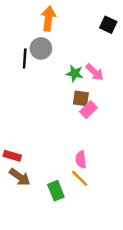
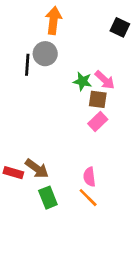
brown square: (81, 98) -> (98, 99), moved
brown arrow: (20, 177) -> (37, 169), moved
green rectangle: (56, 191) -> (48, 198), moved

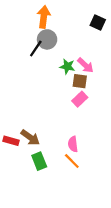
gray circle: (45, 54) -> (47, 39), moved
black line: (27, 65) -> (36, 48), moved, turned 30

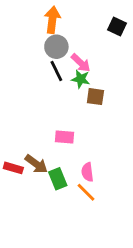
black line: (36, 48) -> (56, 71), moved, turned -60
pink arrow: (85, 65) -> (81, 63), moved
pink rectangle: (80, 99) -> (64, 137), moved, turned 49
green rectangle: (39, 161) -> (58, 179), moved

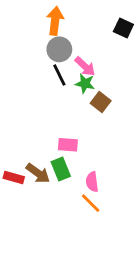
brown square: (95, 97) -> (101, 102), turned 30
green rectangle: (58, 179) -> (61, 169), moved

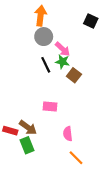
black line: (59, 75) -> (46, 65), moved
green rectangle: (61, 169) -> (27, 145), moved
orange line: (91, 203) -> (76, 158), moved

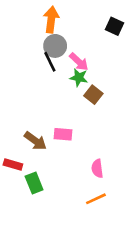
black line: (46, 65) -> (50, 62), moved
brown arrow: (28, 127) -> (35, 141), moved
pink semicircle: (68, 134) -> (97, 168), moved
orange line: (76, 158) -> (96, 199), turned -70

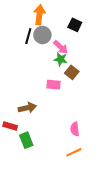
black square: (114, 26) -> (75, 25), moved
black line: (50, 62) -> (28, 36), moved, turned 42
pink rectangle: (63, 134) -> (54, 85), moved
brown arrow: (35, 141) -> (27, 108), turned -48

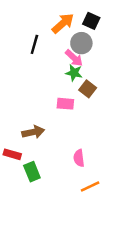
orange arrow: (39, 15) -> (63, 23), moved, turned 42
black square: (75, 25) -> (91, 21), moved
gray circle: (42, 35) -> (81, 43), moved
pink semicircle: (75, 129) -> (79, 158), moved

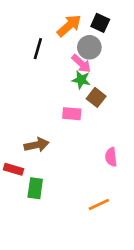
pink semicircle: (79, 158) -> (111, 157), moved
green rectangle: (32, 172) -> (35, 188), turned 30

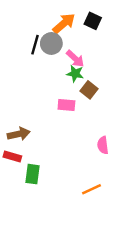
gray circle: (89, 47) -> (51, 43), moved
brown arrow: (37, 145) -> (19, 134), moved

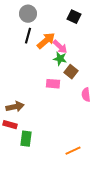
orange arrow: (64, 23) -> (46, 41), moved
gray circle: (51, 43) -> (28, 14), moved
pink semicircle: (103, 145) -> (86, 95), moved

